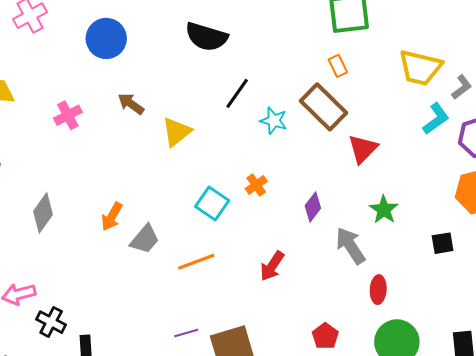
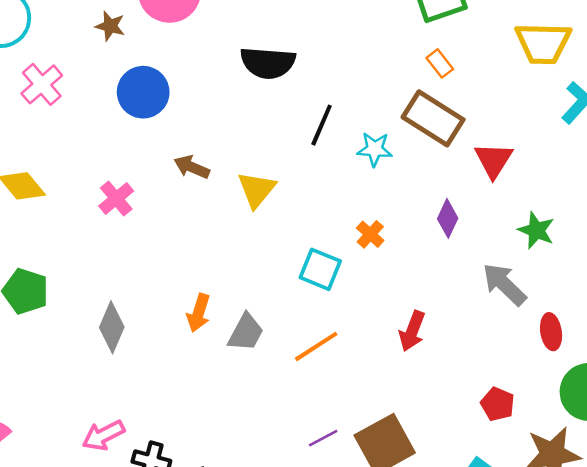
purple diamond: (313, 207) -> (448, 218), moved

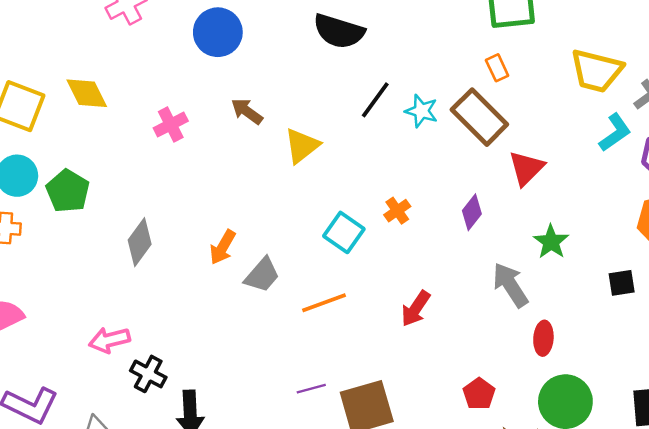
cyan star: (375, 149) -> (421, 111), moved

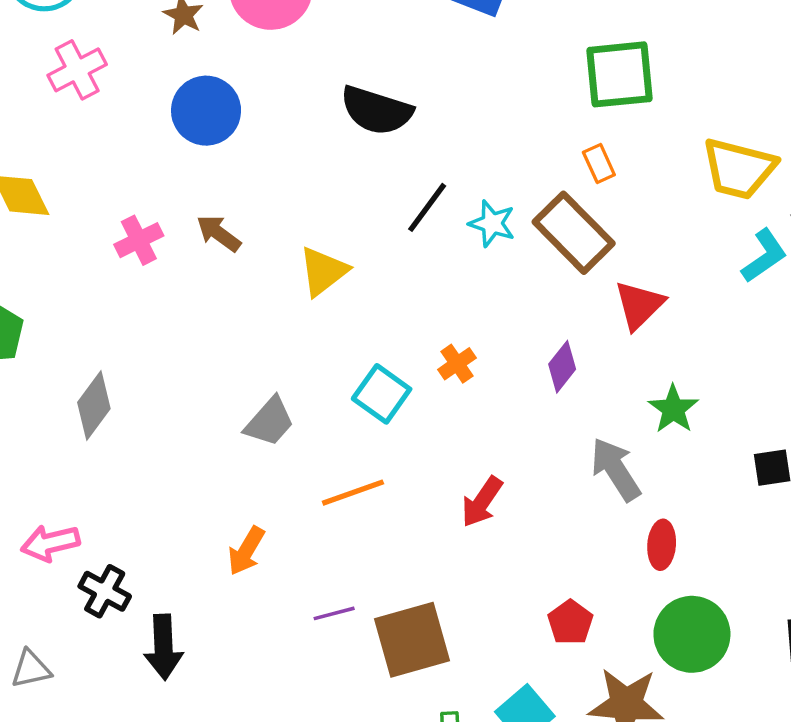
brown arrow: (247, 111) -> (219, 233), moved
orange arrow: (223, 247) -> (246, 551), moved
gray trapezoid: (262, 275) -> (270, 422), moved

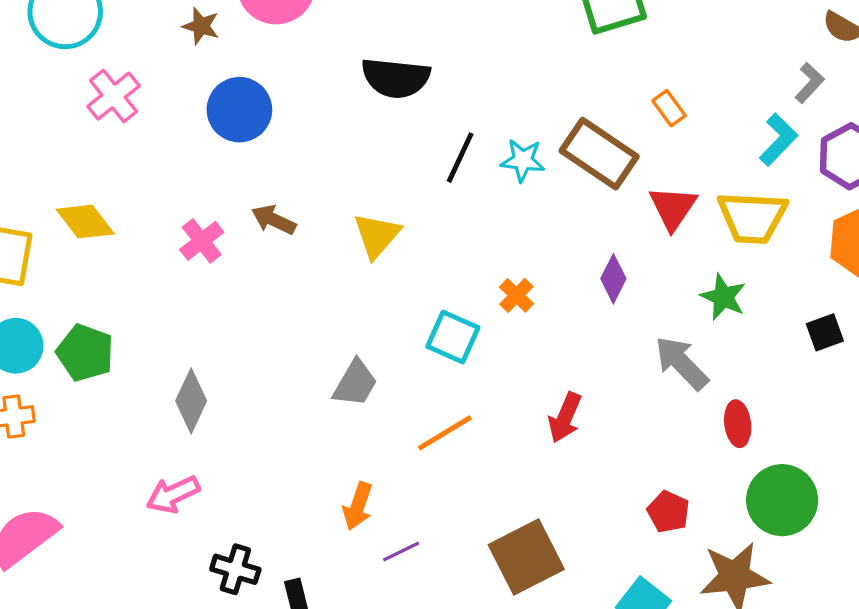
orange rectangle: (599, 163) -> (669, 108), moved
yellow trapezoid: (739, 169) -> (752, 217), moved
pink arrow: (50, 543) -> (173, 494), moved
purple line: (334, 613) -> (401, 552), moved

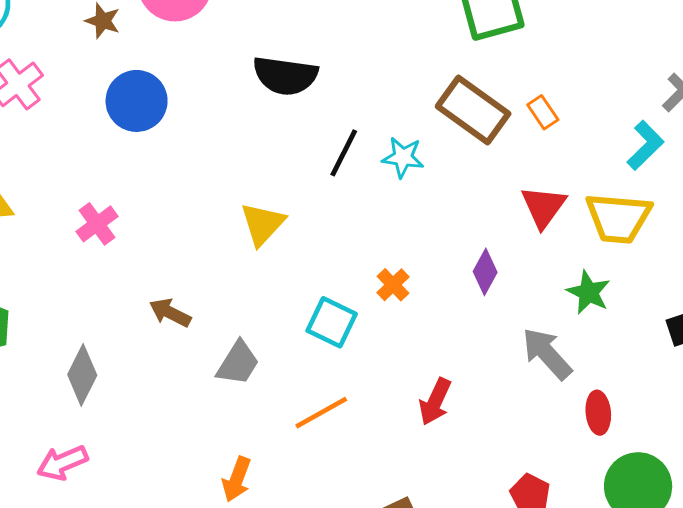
brown rectangle: (599, 154) -> (473, 110), moved
brown arrow: (274, 220) -> (170, 313), moved

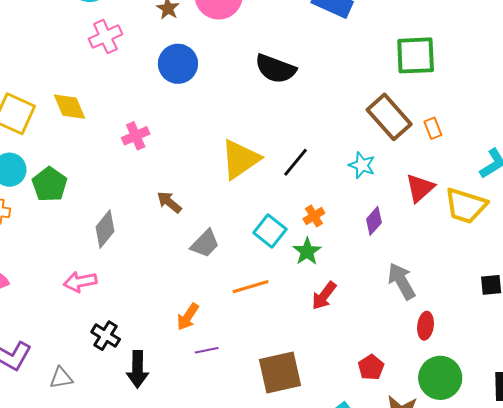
black line: (344, 153) -> (295, 162), moved
cyan star: (403, 157) -> (362, 165), moved
yellow triangle: (263, 224) -> (240, 159), size x1.4
green star: (588, 292) -> (307, 251), moved

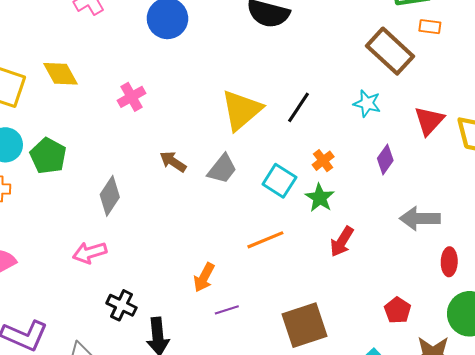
orange rectangle: (433, 128) -> (430, 27), moved, turned -55
gray trapezoid: (205, 244) -> (222, 169), moved
gray arrow: (401, 281) -> (420, 219), turned -54

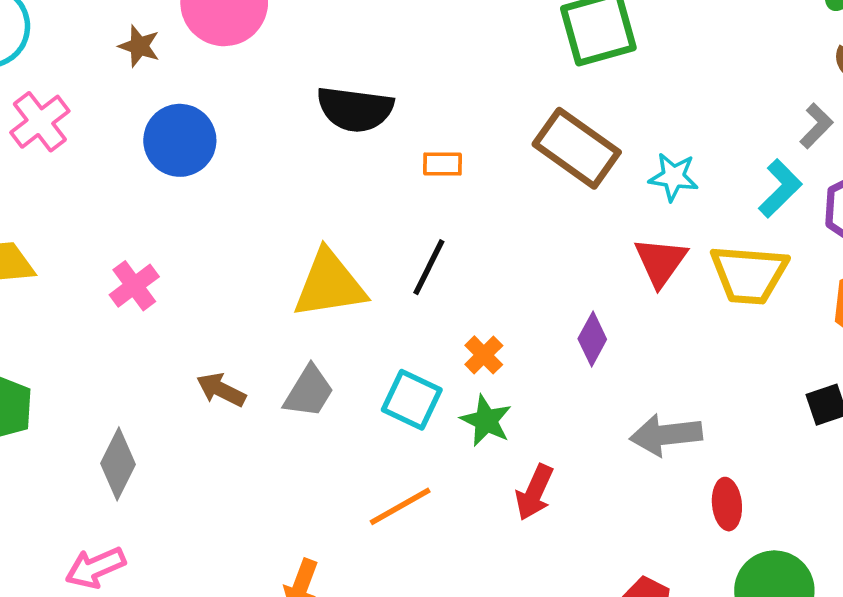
orange rectangle: (430, 27) -> (443, 164), moved
cyan star: (367, 103) -> (673, 177), moved
yellow triangle: (241, 110) -> (330, 284), turned 39

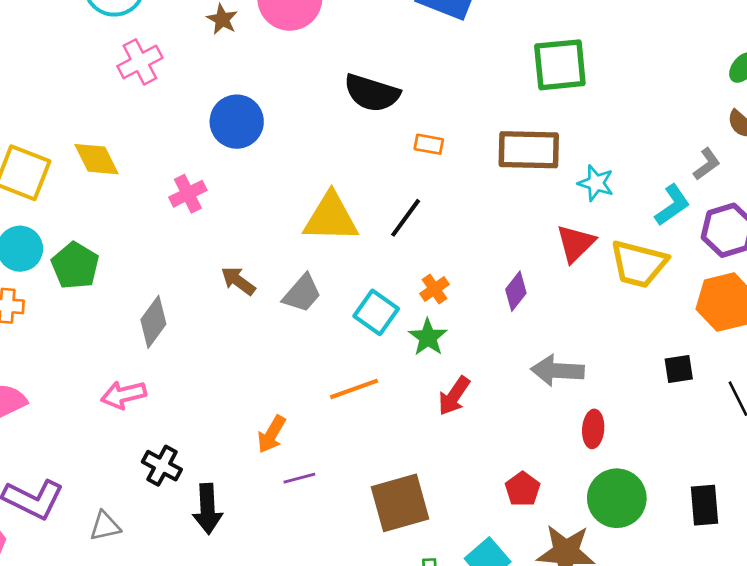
blue circle: (180, 140) -> (237, 122), moved
brown rectangle: (577, 148) -> (529, 150), turned -44

